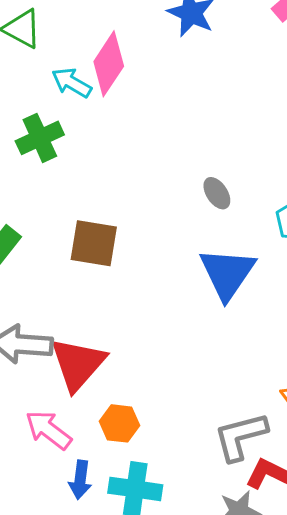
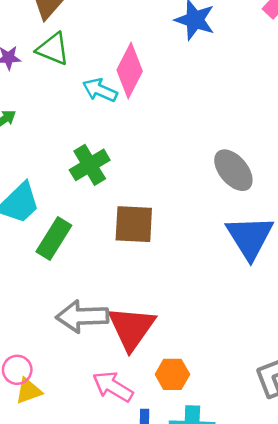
green cross: (40, 138) -> (90, 165), moved
gray ellipse: (217, 193) -> (233, 170), size x1.6

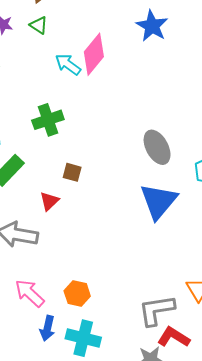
green triangle: (53, 49) -> (39, 25), size x0.7
brown square: (134, 224) -> (72, 172), size x0.6
red triangle: (132, 328) -> (49, 201), moved, size x0.5

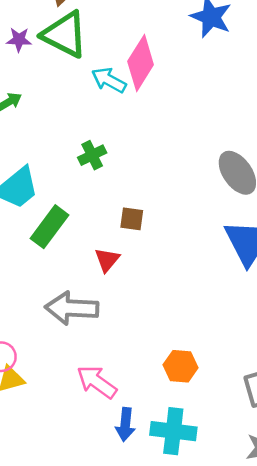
green triangle: (39, 25) -> (65, 35), size x2.0
green cross: (48, 120) -> (92, 155), size x0.7
orange hexagon: (77, 294) -> (181, 366), moved

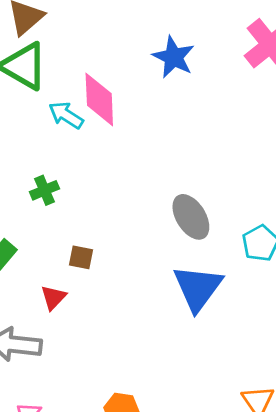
pink diamond: (141, 63) -> (99, 100), turned -38

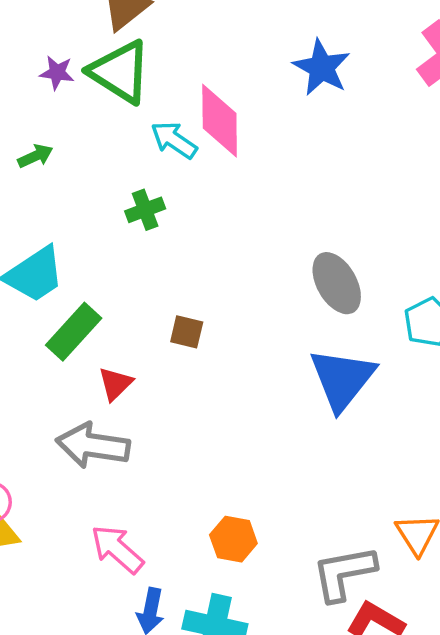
green cross: (44, 190) -> (145, 210), moved
red triangle: (53, 297) -> (115, 384), moved

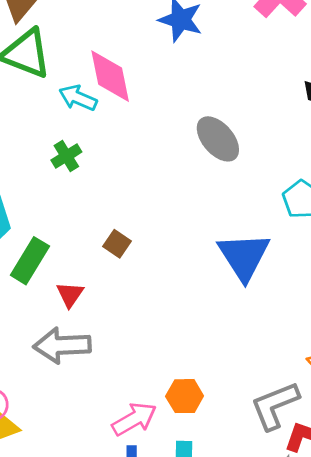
gray ellipse: (337, 283) -> (218, 139), moved
brown square: (187, 332) -> (117, 244), turned 32
pink arrow: (117, 549) -> (134, 419), moved, turned 120

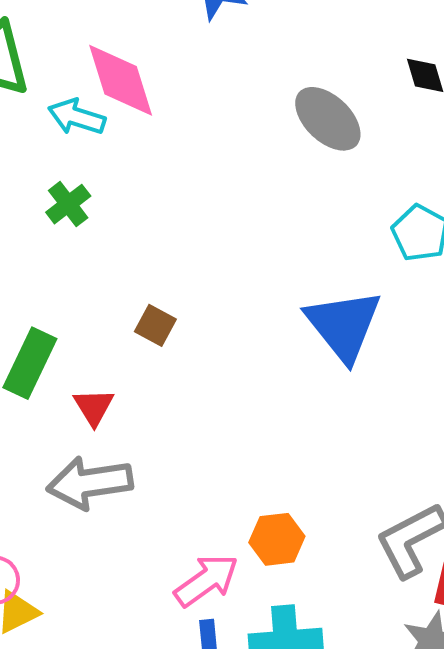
gray ellipse: (218, 139) -> (328, 119), moved

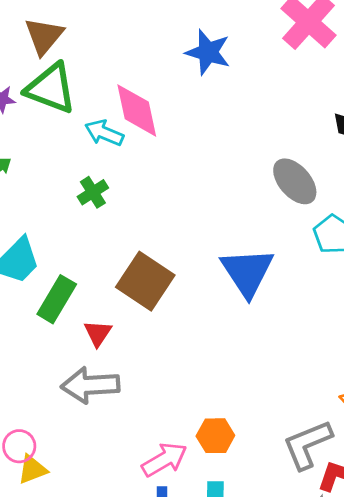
gray ellipse: (328, 119) -> (295, 181), moved
brown square: (155, 325) -> (145, 281), size x2.0
blue triangle: (344, 325) -> (247, 272), moved

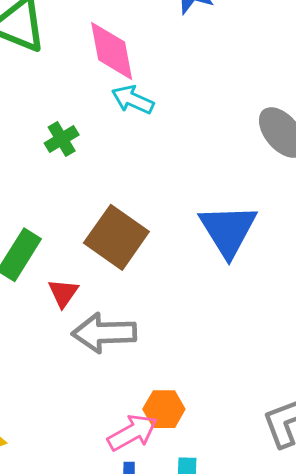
cyan arrow: (104, 133) -> (133, 100), moved
gray arrow: (90, 385) -> (104, 333), moved
orange hexagon: (215, 436) -> (164, 409), moved

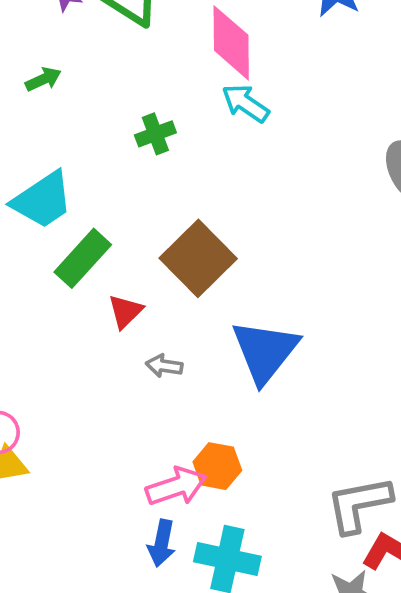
blue triangle: (228, 230) -> (265, 351), moved
gray arrow: (104, 333) -> (164, 366), size x0.5

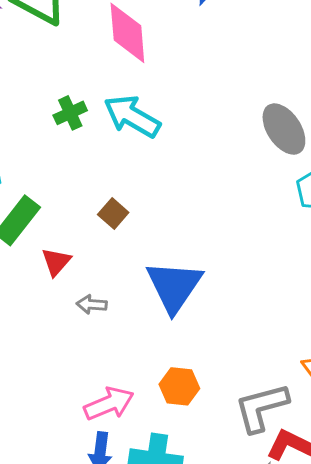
cyan arrow: (245, 103) -> (132, 116), moved, size x1.4
brown square: (198, 258) -> (113, 213), size x0.5
orange hexagon: (217, 466) -> (179, 386), moved

